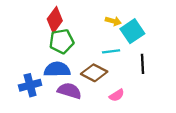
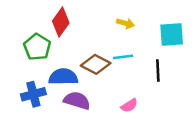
cyan square: (132, 31) -> (172, 34), moved, turned 30
green pentagon: (62, 41) -> (37, 47), moved, turned -30
brown diamond: (94, 73) -> (96, 64), moved

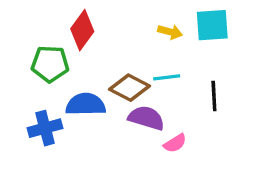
cyan square: (172, 34) -> (212, 25), moved
green pentagon: (37, 47) -> (50, 64), turned -30
purple semicircle: (77, 100) -> (146, 118), moved

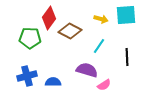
cyan line: (167, 77) -> (99, 46), turned -49
brown diamond: (129, 88) -> (70, 31), moved
blue semicircle: (86, 104) -> (53, 82), moved, size x0.7

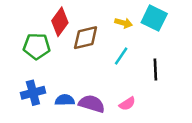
cyan square: (126, 15) -> (154, 18), turned 30
brown diamond: (70, 31) -> (86, 38), turned -40
purple semicircle: (87, 70) -> (92, 104), moved

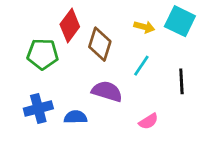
brown diamond: (86, 38) -> (100, 44), turned -60
purple semicircle: (92, 104) -> (107, 91), moved

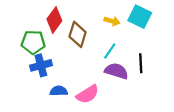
purple semicircle: (107, 91) -> (116, 71), moved
blue cross: (38, 108) -> (41, 65), moved
pink semicircle: (148, 121) -> (88, 94), moved, size x1.5

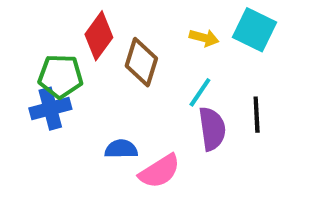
blue cross: (41, 65) -> (50, 109), moved
purple semicircle: (116, 71) -> (212, 129), turned 65
blue semicircle: (59, 91) -> (121, 149), moved

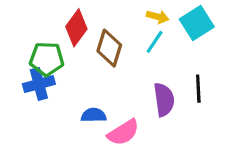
cyan square: (255, 30) -> (197, 23), turned 32
yellow arrow: (204, 38) -> (158, 17), moved
cyan line: (200, 92) -> (155, 42), moved

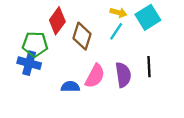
blue cross: (39, 84) -> (29, 63), turned 30
pink semicircle: (123, 132) -> (95, 76), moved, turned -30

